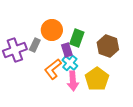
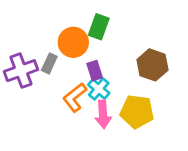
green rectangle: (77, 38) -> (99, 27), moved
yellow pentagon: (97, 79) -> (137, 112), turned -30

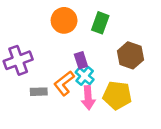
green rectangle: (99, 27) -> (100, 23), moved
orange circle: (73, 42) -> (64, 20), moved
gray rectangle: (49, 63) -> (39, 92), moved, turned 63

